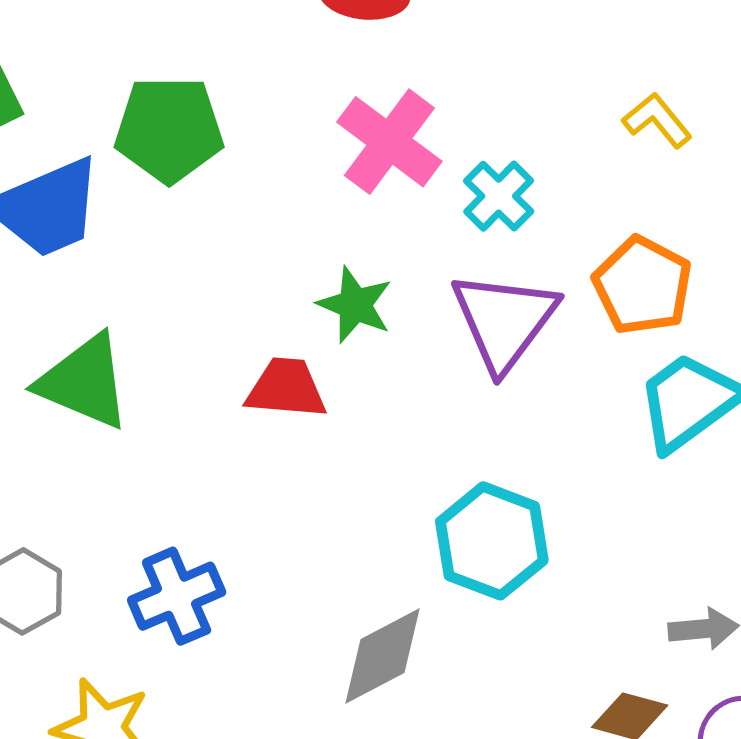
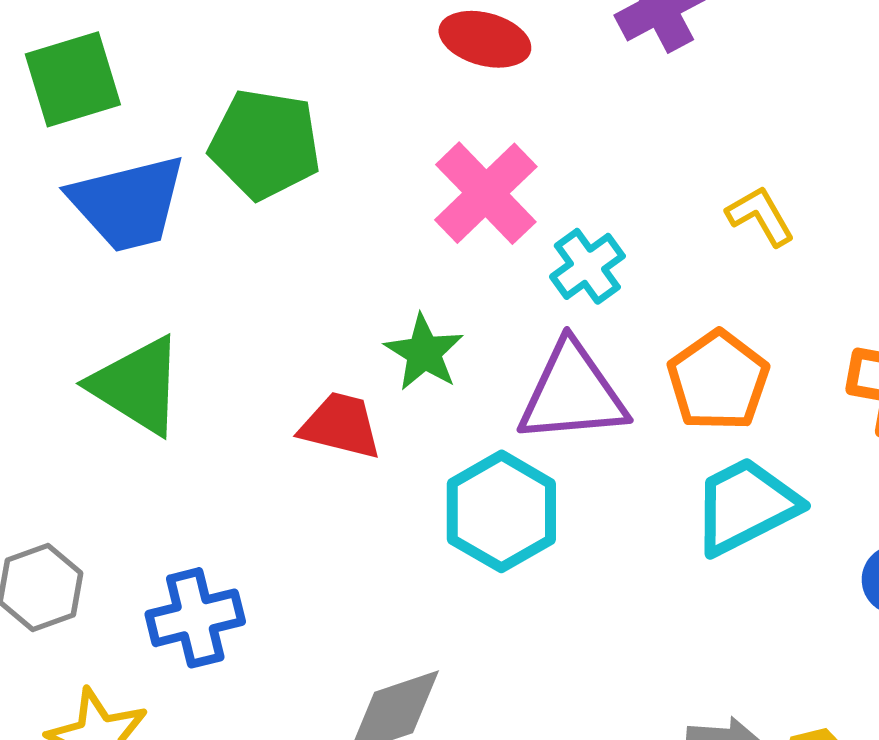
purple triangle: (504, 321) -> (572, 393), turned 39
cyan hexagon: (492, 541) -> (501, 511), moved

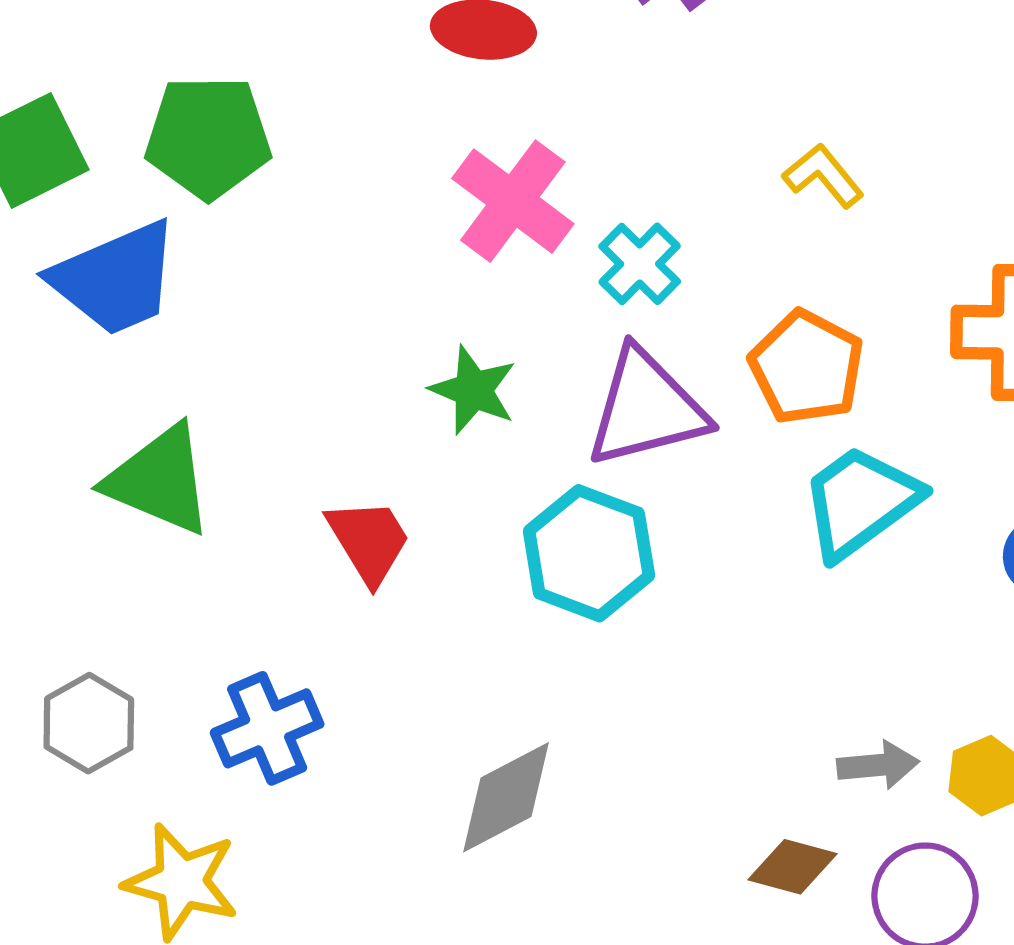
green pentagon: (265, 144) -> (208, 137), moved
red trapezoid: (341, 426) -> (369, 541), moved, turned 54

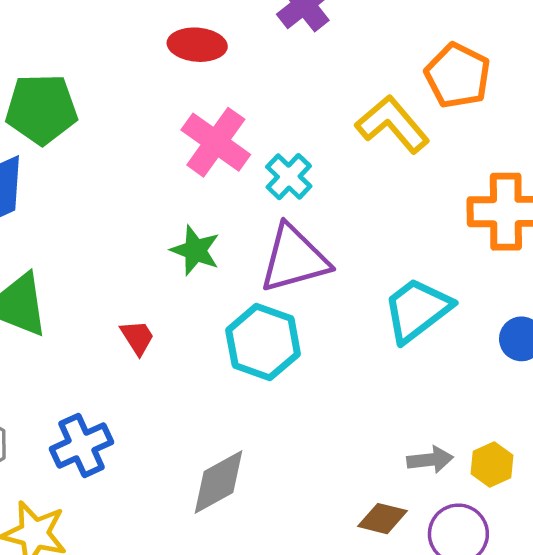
yellow L-shape: (823, 176) -> (393, 124), size x1.6
orange pentagon: (807, 367) -> (458, 76), moved
red trapezoid: (369, 541) -> (137, 337), size x0.7

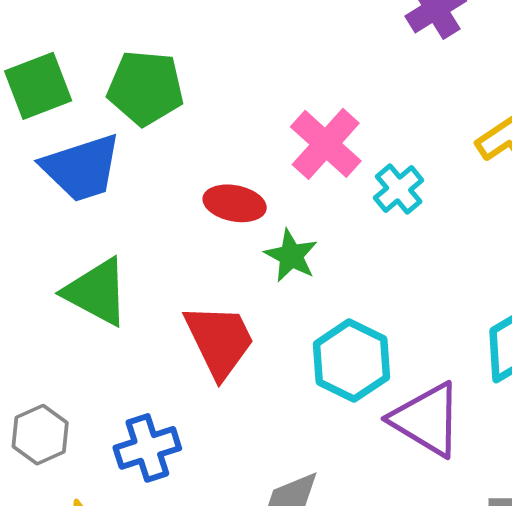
red ellipse: (197, 45) -> (235, 203), moved
purple triangle: (294, 259) -> (427, 420), moved, turned 40
red trapezoid: (137, 337) -> (219, 341), size x2.0

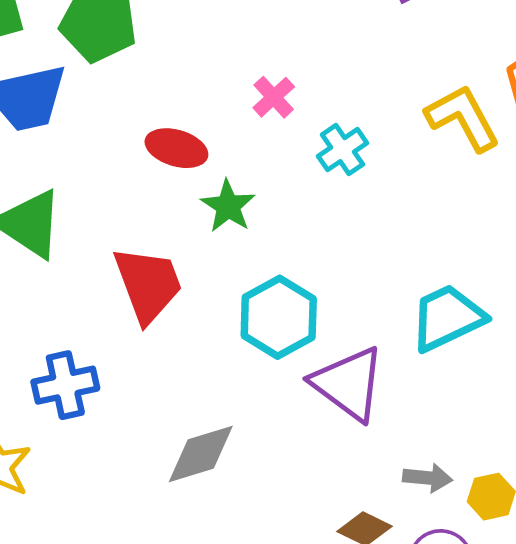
pink cross: (326, 144) -> (274, 97), size x0.6

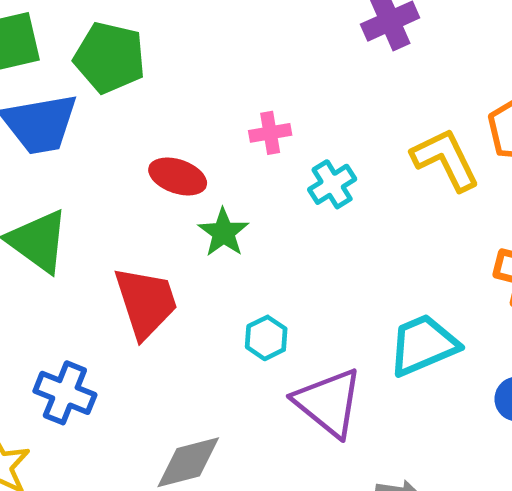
pink cross: (274, 97) -> (270, 133), turned 30
cyan hexagon: (279, 317) -> (266, 338), size x0.6
blue cross: (65, 385) -> (65, 393), turned 32

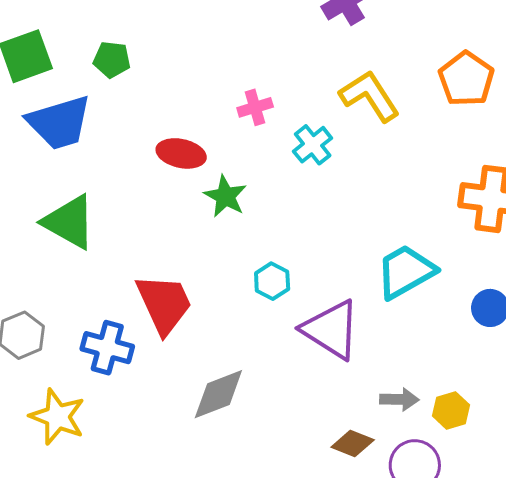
green pentagon: (110, 58) -> (112, 60), size x0.6
yellow L-shape: (445, 159) -> (370, 96), moved
red trapezoid: (146, 302) -> (164, 304), moved

